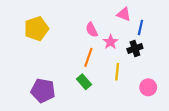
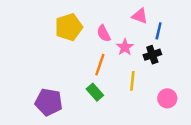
yellow pentagon: (36, 29) -> (69, 27), moved

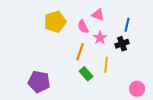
pink triangle: (140, 16) -> (98, 15), moved
green rectangle: (95, 92) -> (86, 74), moved
pink circle: (167, 98) -> (137, 89), moved

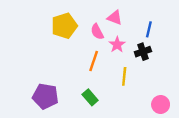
green rectangle: (86, 74) -> (90, 97), moved

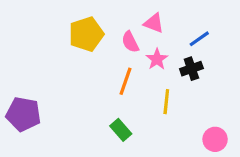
blue line: (149, 29) -> (199, 39), turned 42
purple pentagon: (45, 96) -> (23, 114), moved

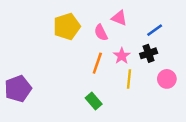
pink star: (157, 59) -> (122, 56), moved
purple pentagon: (23, 114) -> (18, 89), turned -30
pink circle: (215, 139) -> (167, 79), moved

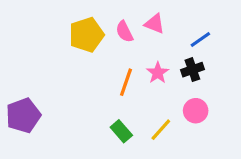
pink semicircle: (101, 33) -> (124, 32), moved
yellow line: (129, 79) -> (161, 130), moved, turned 36
pink circle: (167, 79) -> (196, 111), moved

